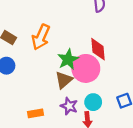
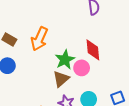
pink circle: (86, 68) -> (82, 68), size x0.6

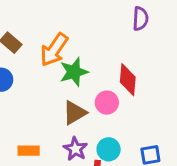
green star: (65, 60) -> (74, 72), moved

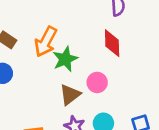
red diamond: (128, 80) -> (112, 43), moved

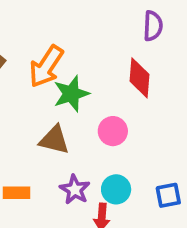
brown triangle: (70, 95) -> (54, 140), moved, turned 45

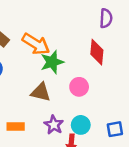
orange arrow: (46, 66) -> (36, 44), turned -92

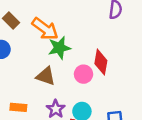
red diamond: (97, 52) -> (101, 62), moved

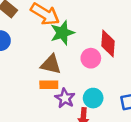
orange rectangle: (18, 107) -> (49, 85), moved

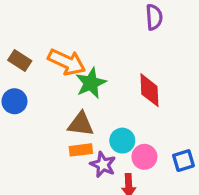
pink circle: (91, 58) -> (144, 157), moved
cyan circle: (93, 98) -> (122, 141), moved

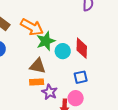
cyan circle: (122, 141) -> (63, 51), moved
pink circle: (144, 157) -> (76, 98), moved
blue square: (183, 161) -> (81, 77), moved

